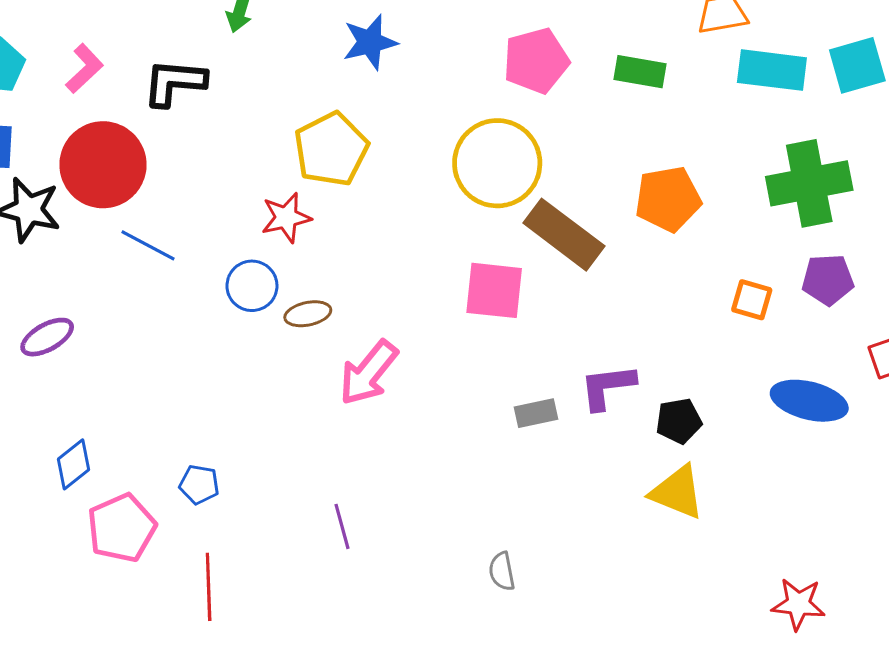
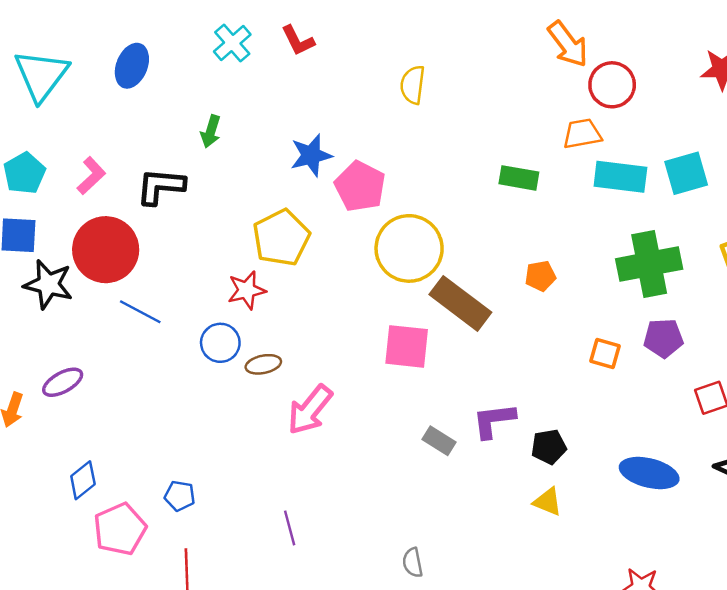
pink pentagon: (536, 61) -> (360, 186), moved, turned -30
orange pentagon: (668, 199) -> (540, 276), size x0.6
blue ellipse: (809, 401) -> (649, 473), moved
gray rectangle: (536, 413) -> (439, 441), turned 44
yellow triangle: (677, 492) -> (548, 502), size x0.7

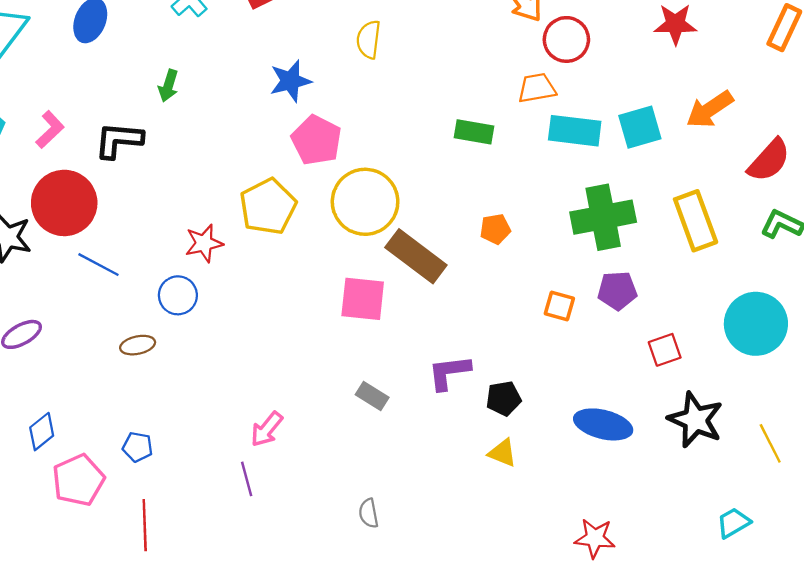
blue star: (311, 155) -> (290, 81), moved
yellow pentagon: (281, 238) -> (268, 207), moved
brown ellipse: (263, 364) -> (138, 345), moved
pink arrow: (310, 410) -> (267, 429), moved, size x0.7
gray rectangle: (439, 441) -> (372, 396), moved

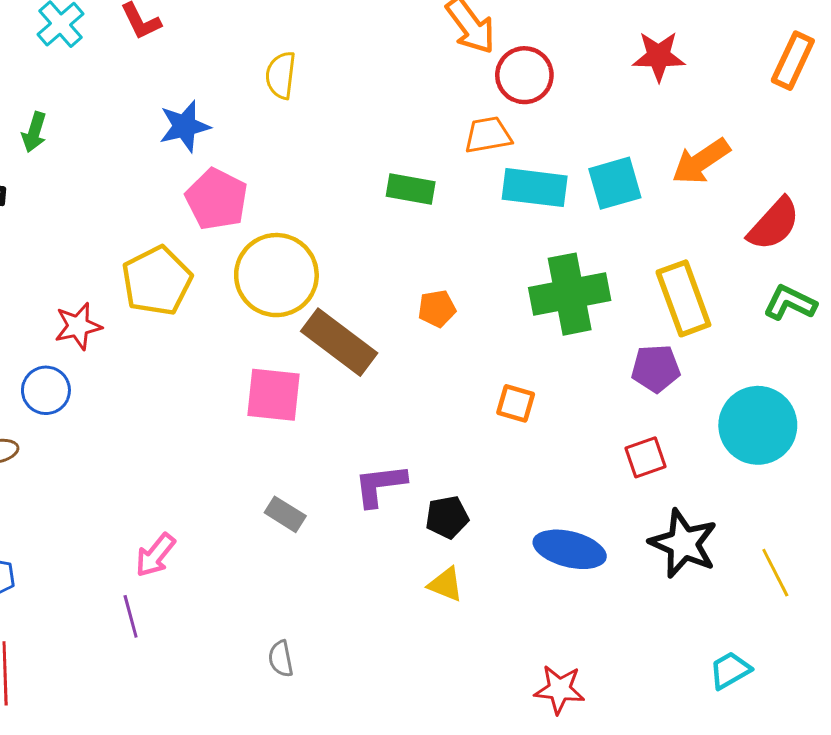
purple pentagon: (617, 291) -> (656, 368), moved

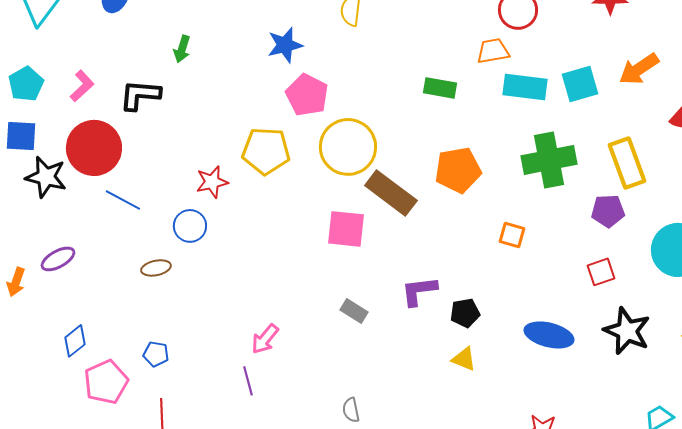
yellow pentagon: (157, 281) -> (266, 151), turned 30
orange pentagon: (437, 309) -> (458, 170), size x1.8

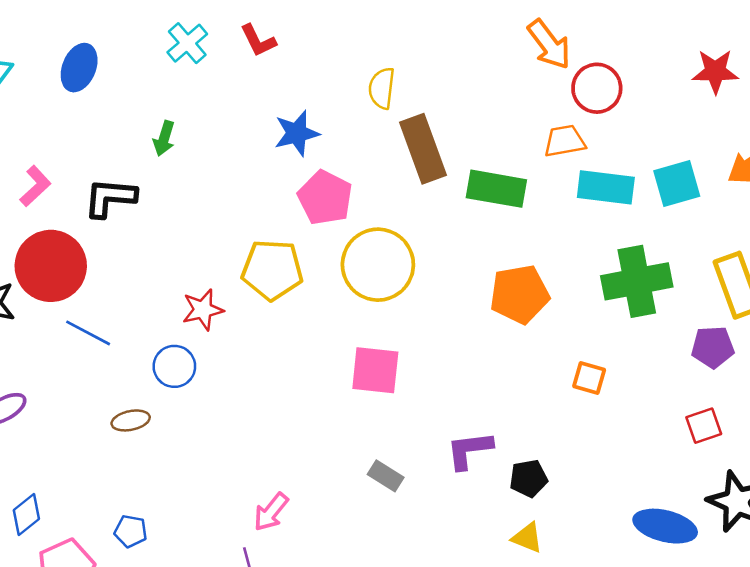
green rectangle: (440, 88) -> (496, 189), size x1.4
brown rectangle: (391, 193) -> (423, 149), moved, turned 33
blue ellipse: (549, 335) -> (665, 526), moved

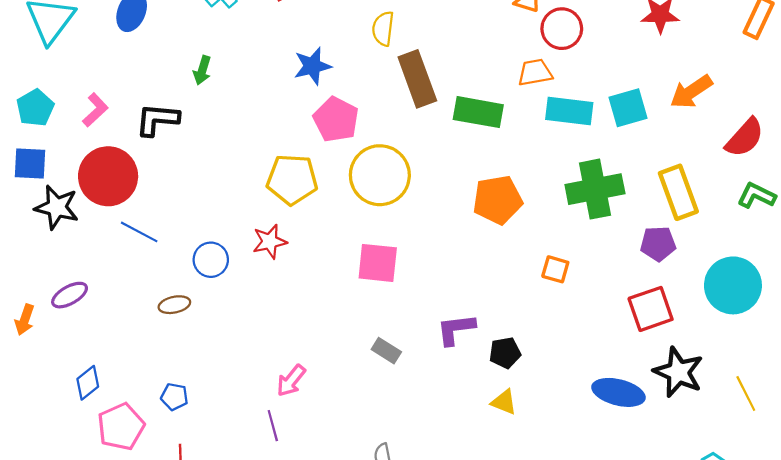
red star: (203, 310) -> (270, 242), moved
red square: (704, 426) -> (651, 309), size x1.5

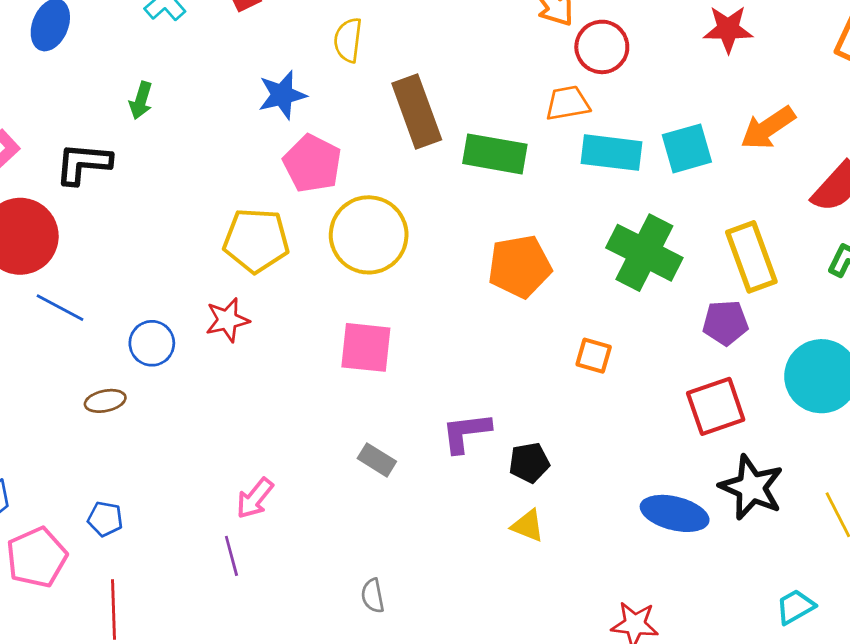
yellow semicircle: (383, 29) -> (348, 40), moved
green cross: (595, 189) -> (644, 253), turned 38

